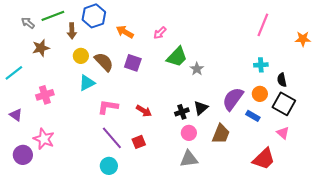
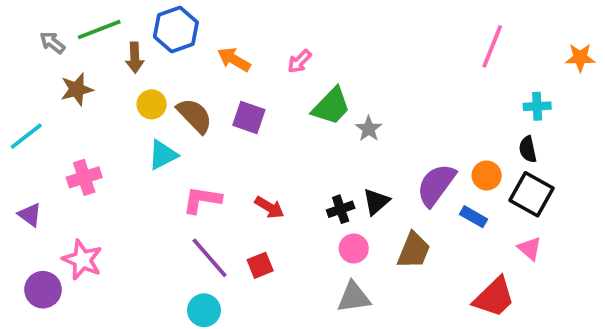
orange star: (303, 39) -> (580, 58), moved
cyan cross: (261, 65) -> (537, 106), moved

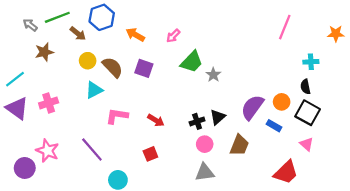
brown arrow: (135, 58) -> (78, 34), turned -49
purple triangle: (30, 215) -> (17, 108), moved, size x1.6
purple line: (210, 258) -> (92, 150), moved

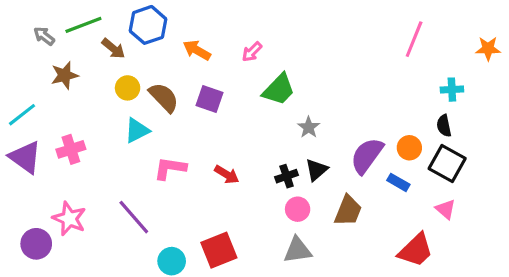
gray star: (213, 75) -> (309, 127), moved
red square: (150, 154) -> (219, 250), moved, size x1.6

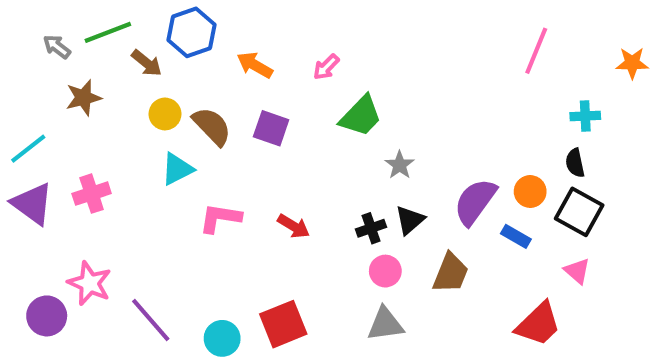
purple line: (134, 217) -> (151, 320), moved

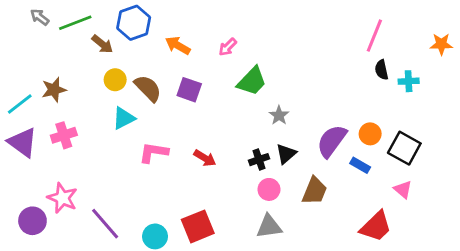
gray arrow: (57, 47) -> (40, 17), moved
brown star: (83, 98) -> (54, 90), moved
black semicircle: (575, 163) -> (382, 70), moved

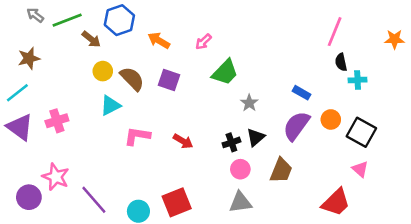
cyan cross: (409, 81) -> (358, 80), moved
brown star: (54, 90) -> (29, 58), moved
blue rectangle: (360, 165) -> (302, 93), moved

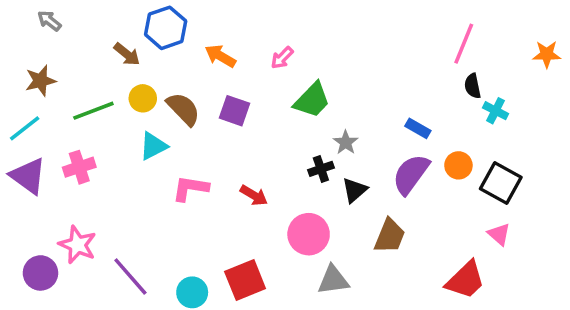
green line: (67, 20) -> (93, 111), moved
cyan cross: (358, 80) -> (496, 111), turned 30
black cross: (231, 142) -> (321, 169), moved
pink circle: (240, 169) -> (309, 234), moved, size x1.5

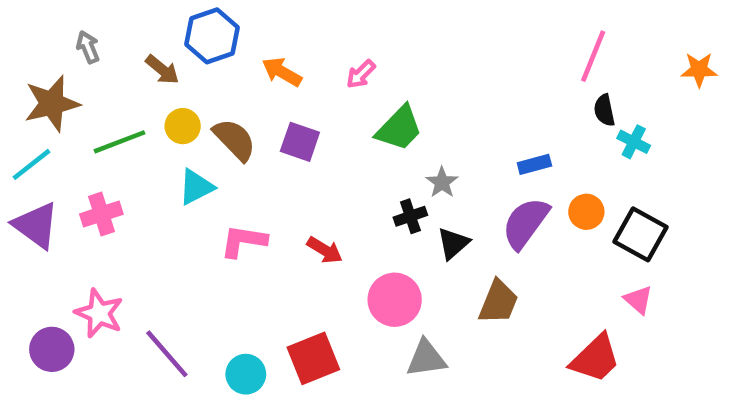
gray arrow: (49, 21) -> (88, 47), moved, turned 30
brown star: (40, 81) -> (52, 103), size x1.4
blue rectangle: (418, 128) -> (534, 164), turned -45

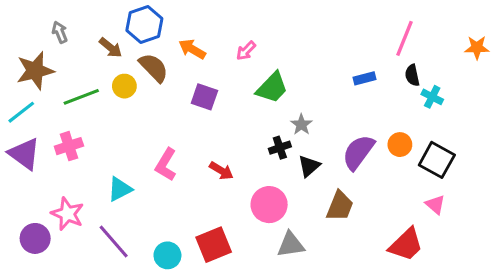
brown semicircle: (234, 140) -> (154, 68), moved
blue rectangle: (534, 164) -> (364, 78), moved
cyan triangle: (196, 187) -> (120, 189), moved
pink L-shape: (244, 241) -> (166, 165), turned -68

